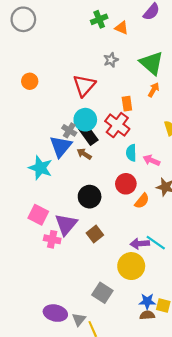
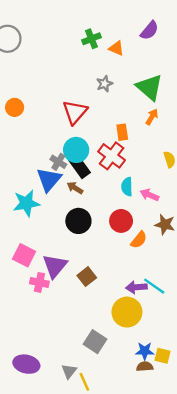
cyan star: (40, 168) -> (26, 203), turned -30
black circle: (90, 197) -> (78, 221), moved
purple ellipse: (55, 313) -> (26, 364), moved

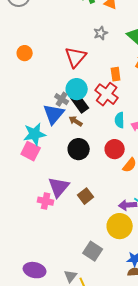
pink square: (24, 255) -> (31, 151), moved

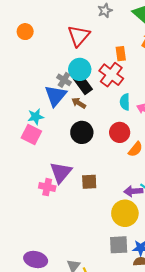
cyan star: (35, 134) -> (36, 117), size x0.7
brown square: (86, 196) -> (89, 182), turned 35
gray square: (93, 251) -> (119, 245), moved, turned -36

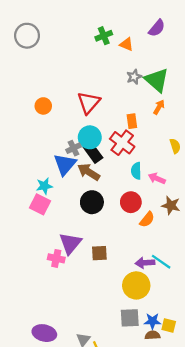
gray star: (105, 11) -> (134, 77), moved
orange circle: (25, 32) -> (43, 106), moved
gray cross: (64, 80) -> (74, 148), turned 32
brown arrow: (79, 103) -> (89, 172), size x1.5

